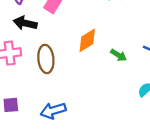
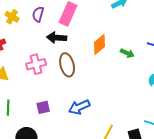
black arrow: (25, 23) -> (57, 38), moved

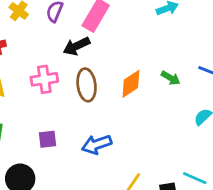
black arrow: (57, 38) -> (76, 46), turned -36
orange diamond: (99, 45) -> (131, 84), moved

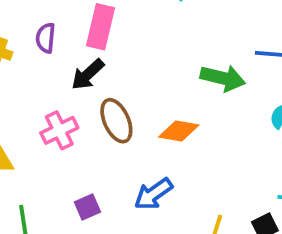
green arrow: (171, 78) -> (223, 78), size x1.6
orange diamond: (131, 84) -> (179, 131), moved, turned 60

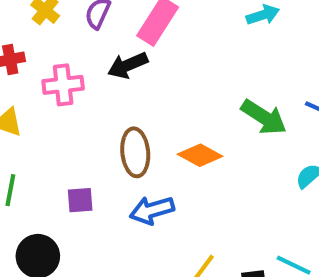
brown ellipse: (116, 121) -> (135, 152), moved
pink cross: (59, 130) -> (63, 85), moved

